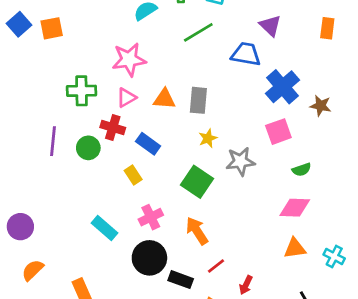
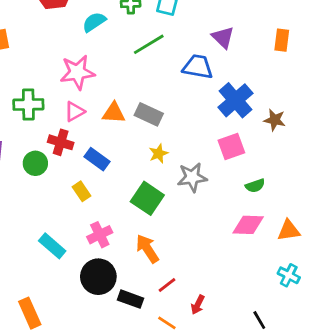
gray rectangle: (198, 100) -> (149, 114), turned -70
orange triangle: (295, 248) -> (289, 230), moved

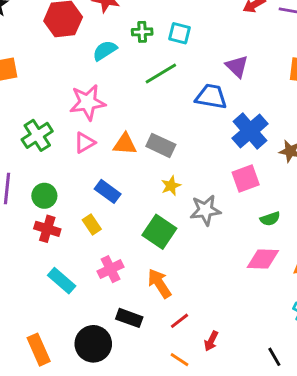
green cross: (28, 105) -> (37, 135), turned -32
red cross: (61, 142) -> (47, 229), moved
black circle: (98, 277) -> (93, 344), moved
black rectangle: (131, 299) -> (129, 318), moved

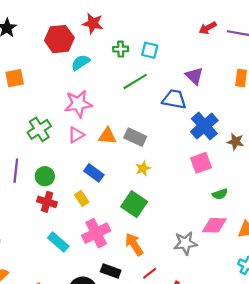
cyan semicircle: (105, 51) -> (81, 62), moved
gray star: (205, 210) -> (185, 243), moved
pink cross: (111, 269) -> (96, 233), size x1.4

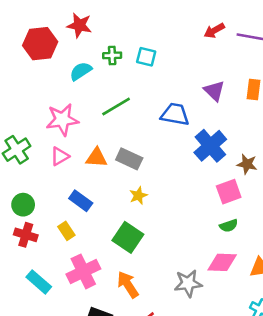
cyan semicircle: (81, 62) -> (81, 71), moved
purple triangle: (194, 76) -> (214, 91), moved
green line: (135, 81) -> (116, 107), moved
pink square: (201, 163) -> (229, 192), moved

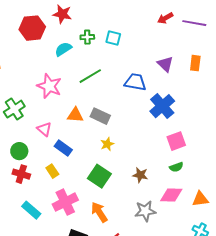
pink star: (62, 120) -> (49, 86), turned 30
pink triangle: (60, 156) -> (44, 129), moved, turned -49
brown star: (247, 164) -> (140, 175), moved

